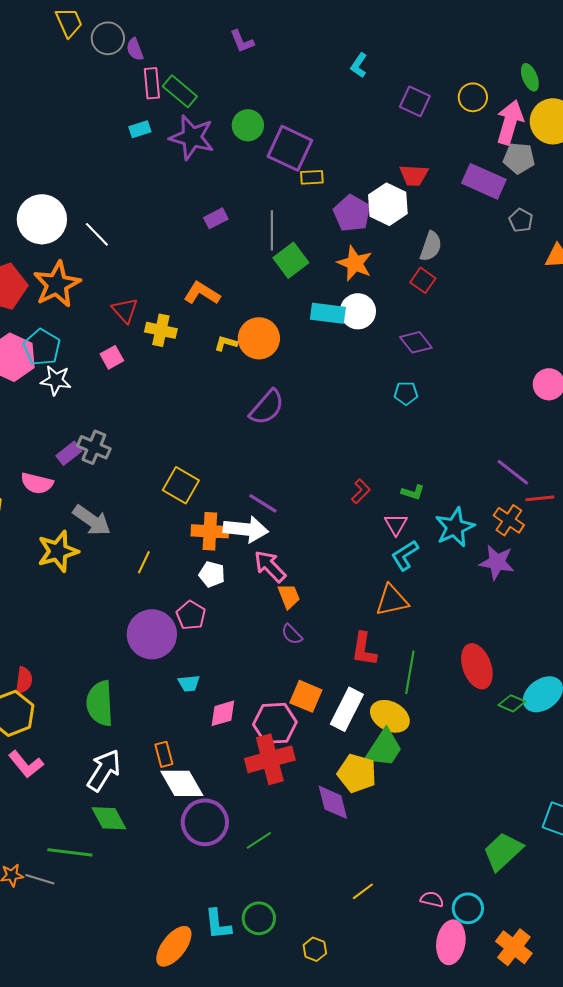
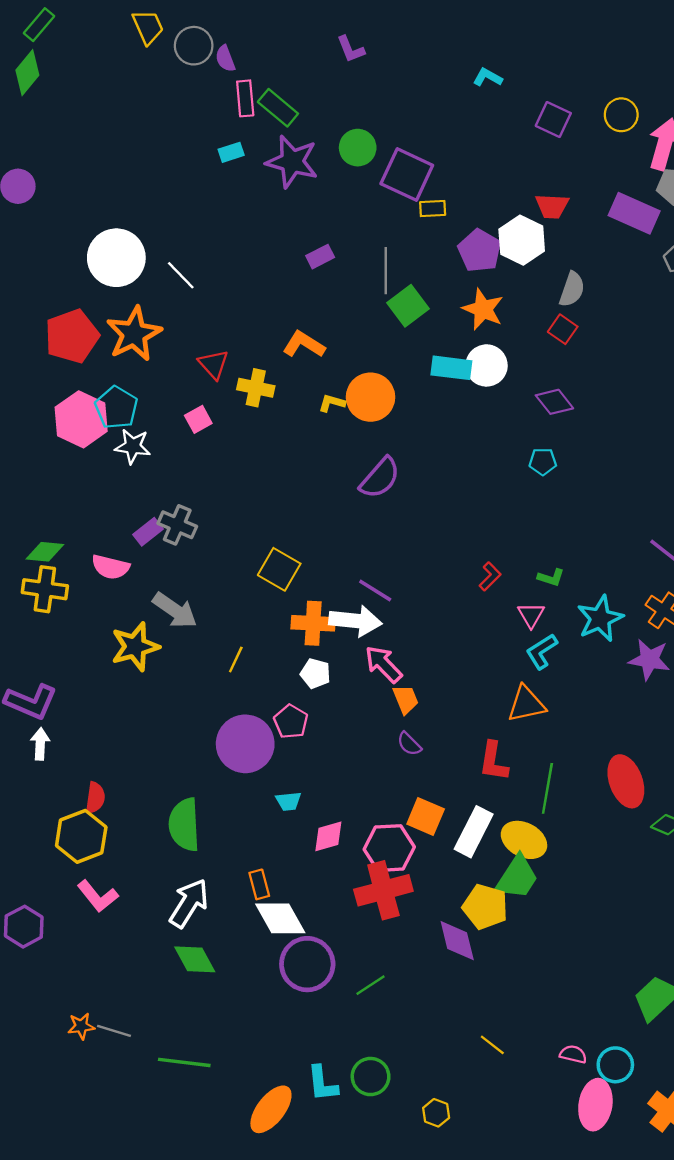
cyan L-shape: (359, 65) -> (488, 77), turned 85
green line: (70, 852) -> (184, 1062), moved
yellow line: (363, 891) -> (492, 1045), turned 75

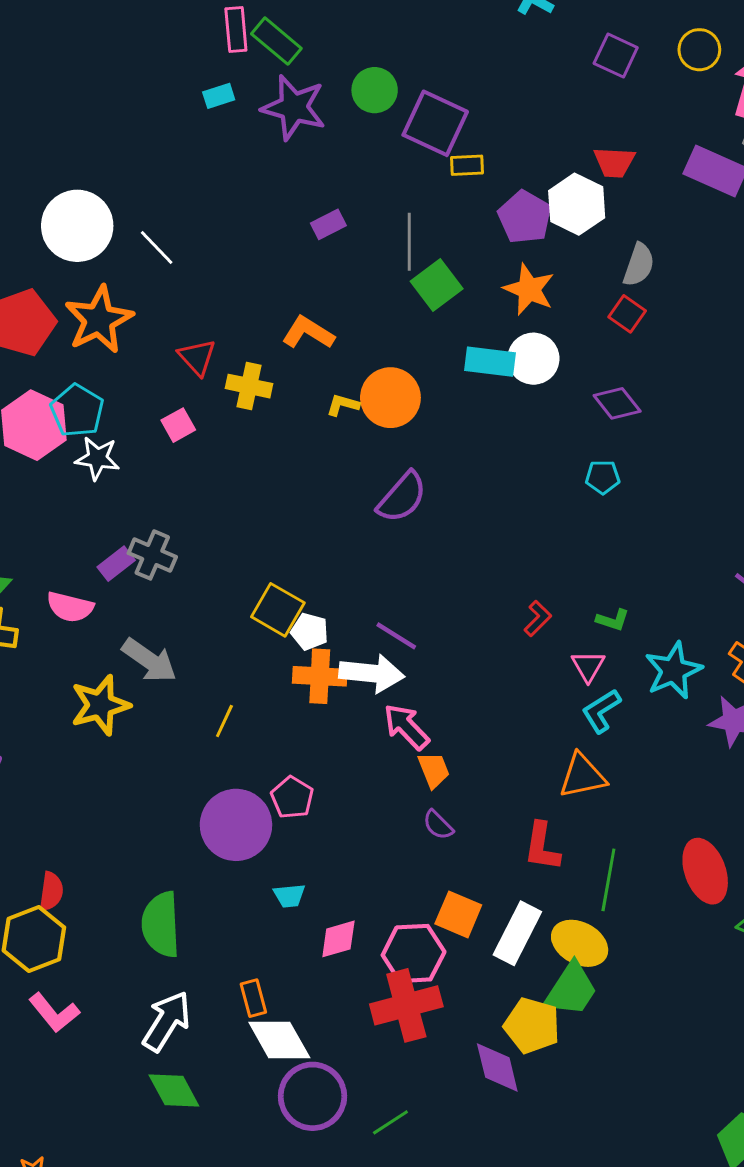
white pentagon: (315, 674) -> (310, 631), moved

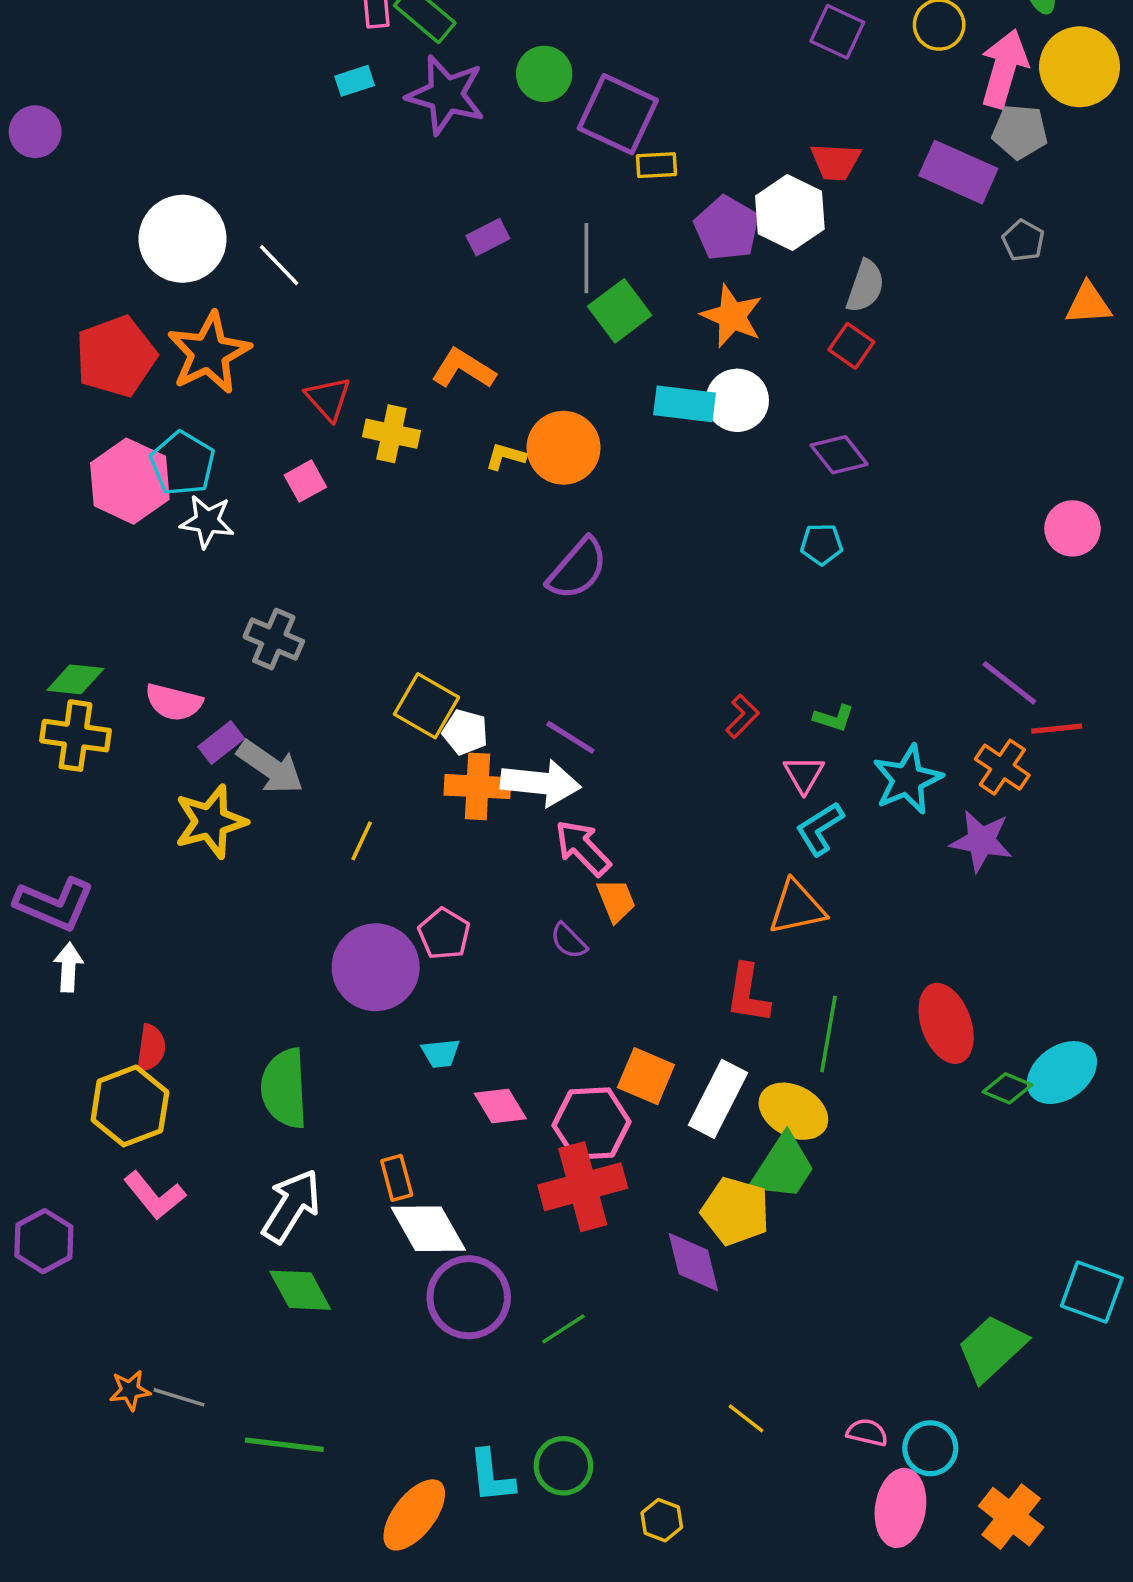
purple rectangle: (116, 564) -> (221, 743), moved
purple semicircle: (438, 825) -> (569, 941), moved
pink diamond: (338, 939) -> (500, 1106), turned 75

